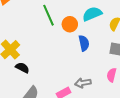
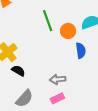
gray arrow: (83, 83) -> (58, 79), moved

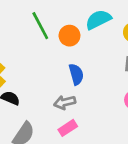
blue semicircle: (81, 51) -> (76, 74), moved

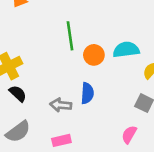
gray arrow: (65, 102) -> (61, 105), moved

